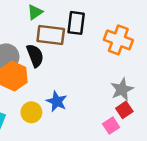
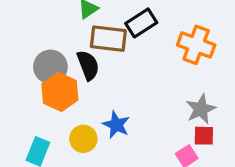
black rectangle: (76, 23) -> (141, 23), turned 50
red square: (124, 110) -> (204, 136), turned 35

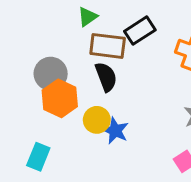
black semicircle: (88, 65) -> (106, 77), moved
yellow circle: (83, 139) -> (97, 120), moved

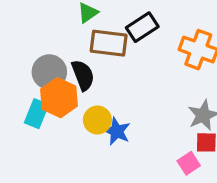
black semicircle: (106, 77) -> (83, 75), moved
cyan rectangle: (38, 157) -> (37, 114), moved

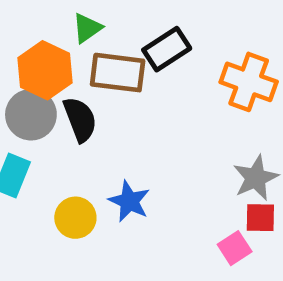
orange hexagon: (59, 98) -> (45, 70), moved
yellow circle: (97, 120) -> (75, 218), moved

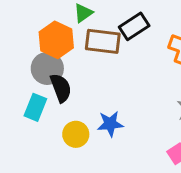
black semicircle: (80, 119) -> (61, 88), moved
blue star: (129, 201) -> (110, 124), turned -30

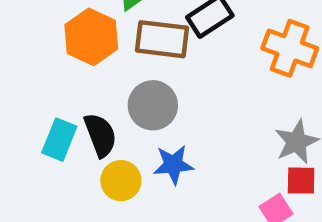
gray circle: (47, 68) -> (153, 105), moved
black semicircle: (61, 88) -> (100, 135), moved

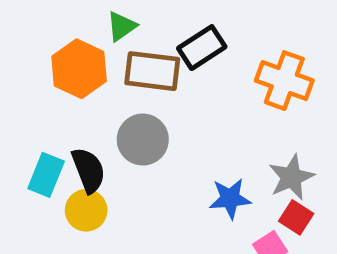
blue star: (173, 165) -> (230, 198), moved
yellow circle: (121, 181) -> (86, 210), moved
red square: (301, 181) -> (296, 217), turned 32

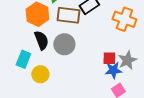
black semicircle: (89, 170) -> (41, 40), moved
blue star: (230, 198) -> (113, 70), moved
red square: (296, 217) -> (109, 58), moved, turned -32

